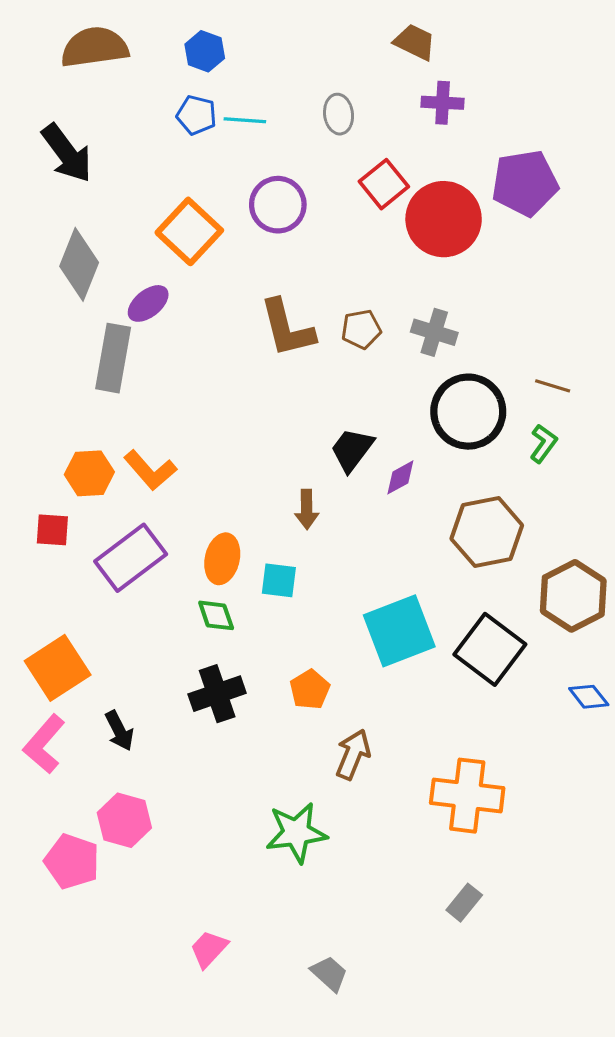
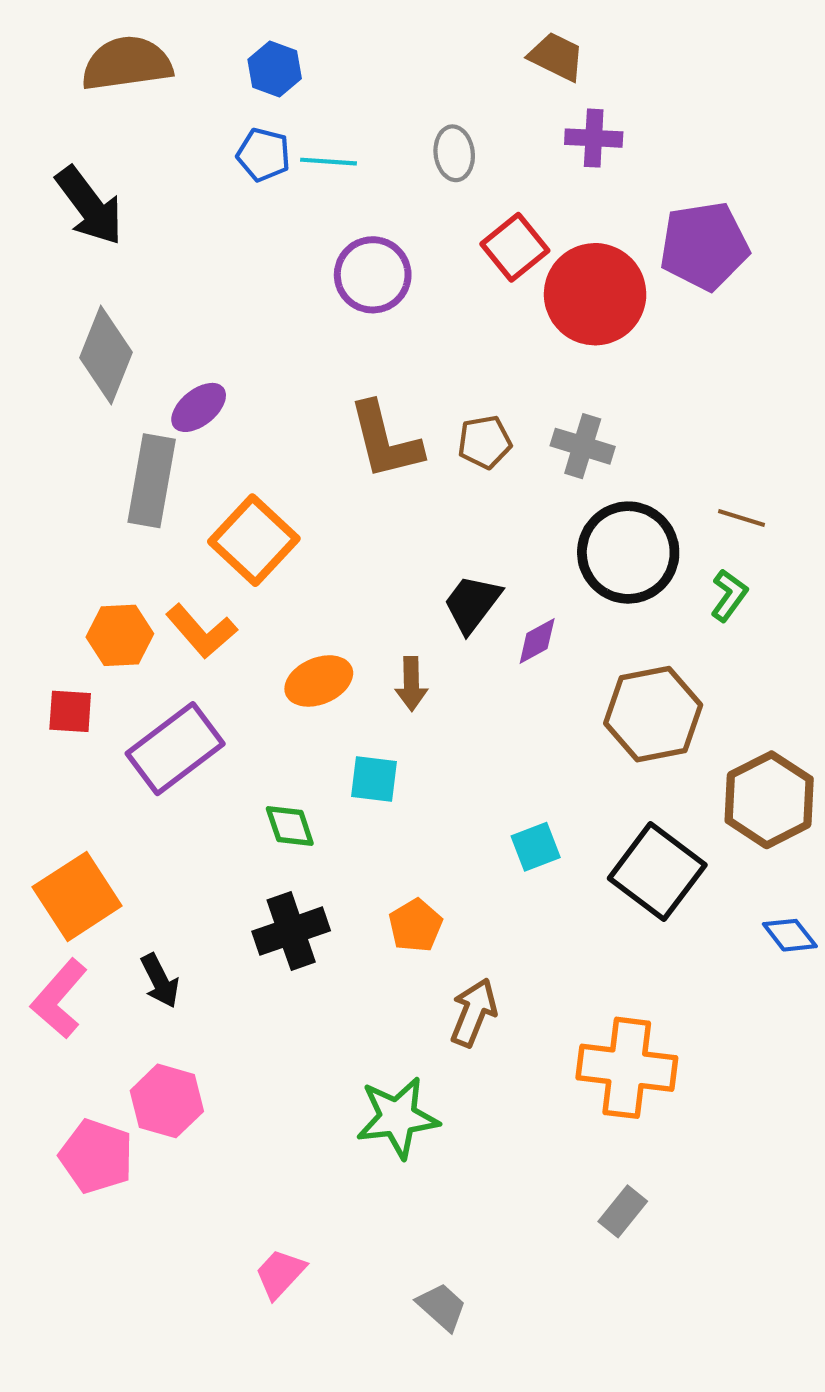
orange square: (189, 231) -> (254, 540), moved
orange ellipse: (222, 559) -> (319, 681), moved, turned 54
cyan square: (399, 631) -> (536, 847), size x0.5

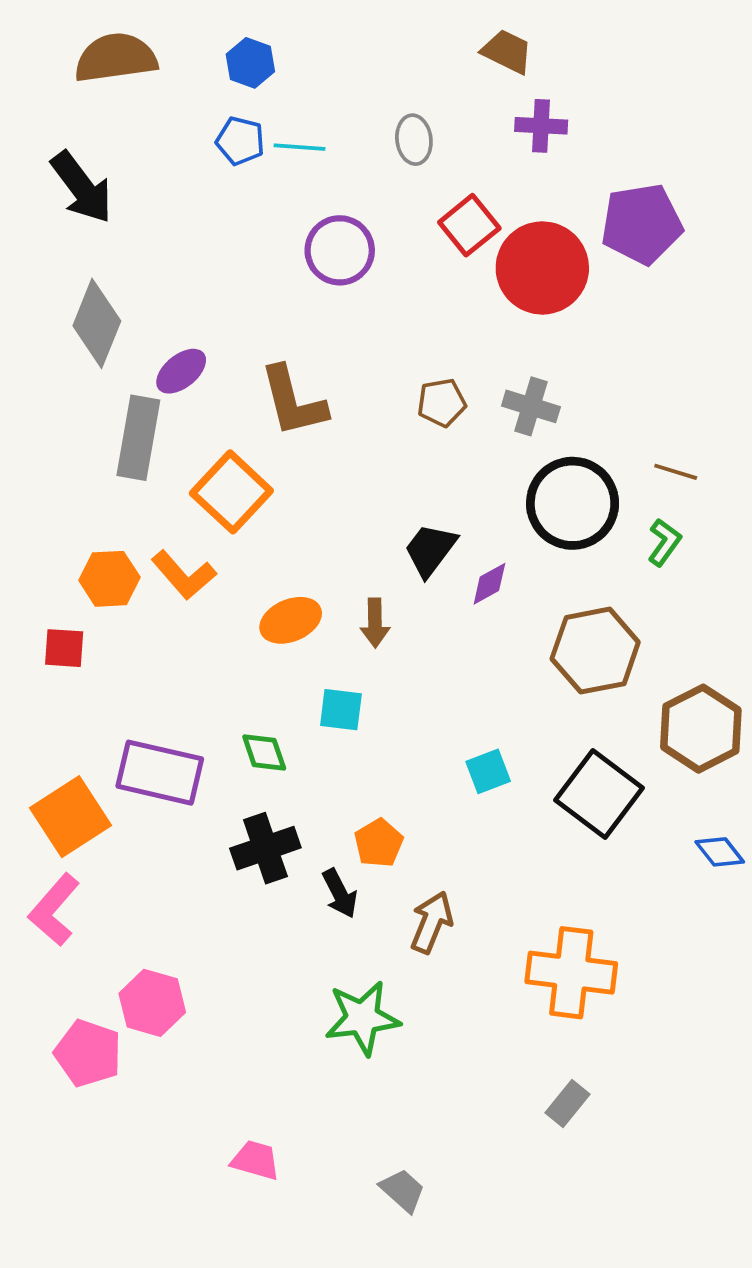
brown L-shape: (385, 441) -> (293, 401), moved
purple rectangle: (175, 749) -> (160, 773), moved, turned 50
black arrow: (160, 981) -> (340, 893), moved
pink trapezoid: (280, 1274) -> (255, 1160), turned 63

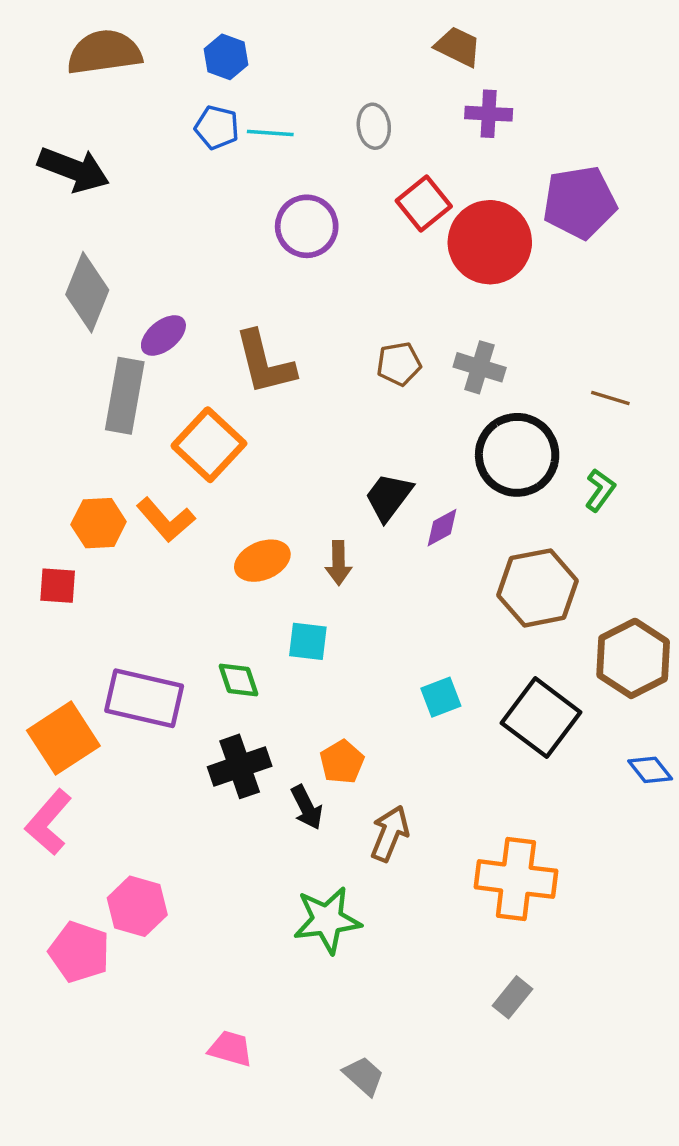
black arrow: (82, 187) -> (74, 169), turned -32
brown line: (676, 472) -> (610, 398), moved

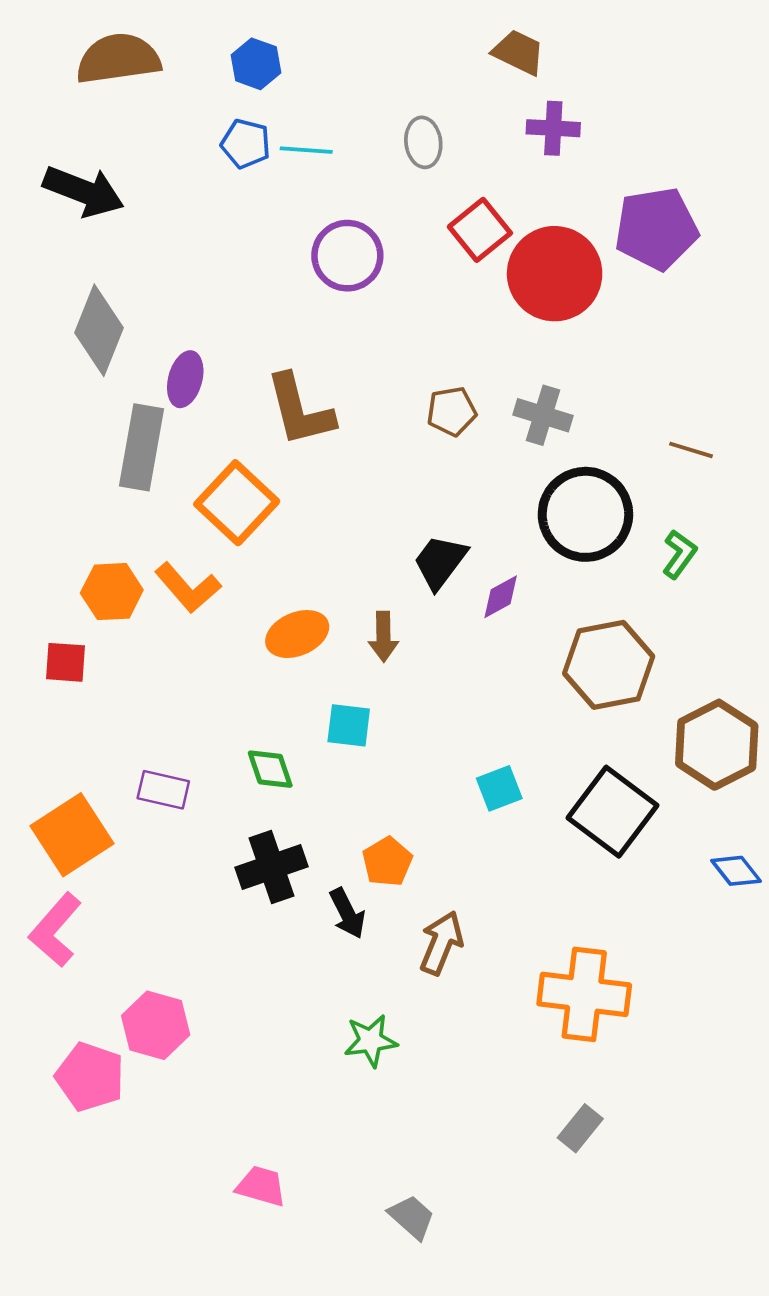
purple ellipse: (163, 335) -> (185, 379), turned -36
purple rectangle: (144, 698) -> (163, 790), size x0.6
green star: (327, 920) -> (371, 1041), size x0.7

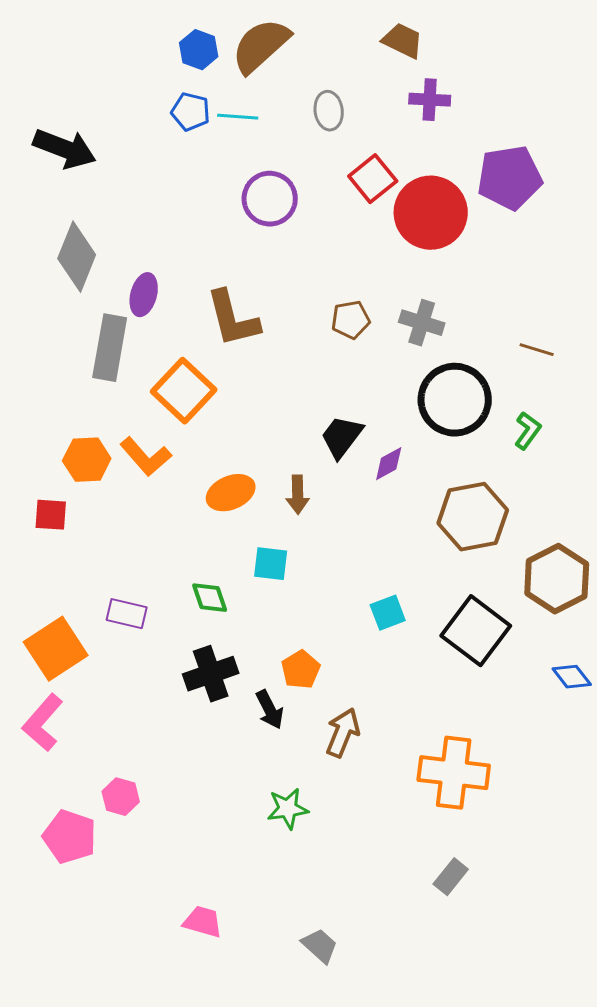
brown semicircle: (118, 59) -> (261, 46), moved, turned -34
pink hexagon: (156, 1025) -> (121, 797), size x0.7

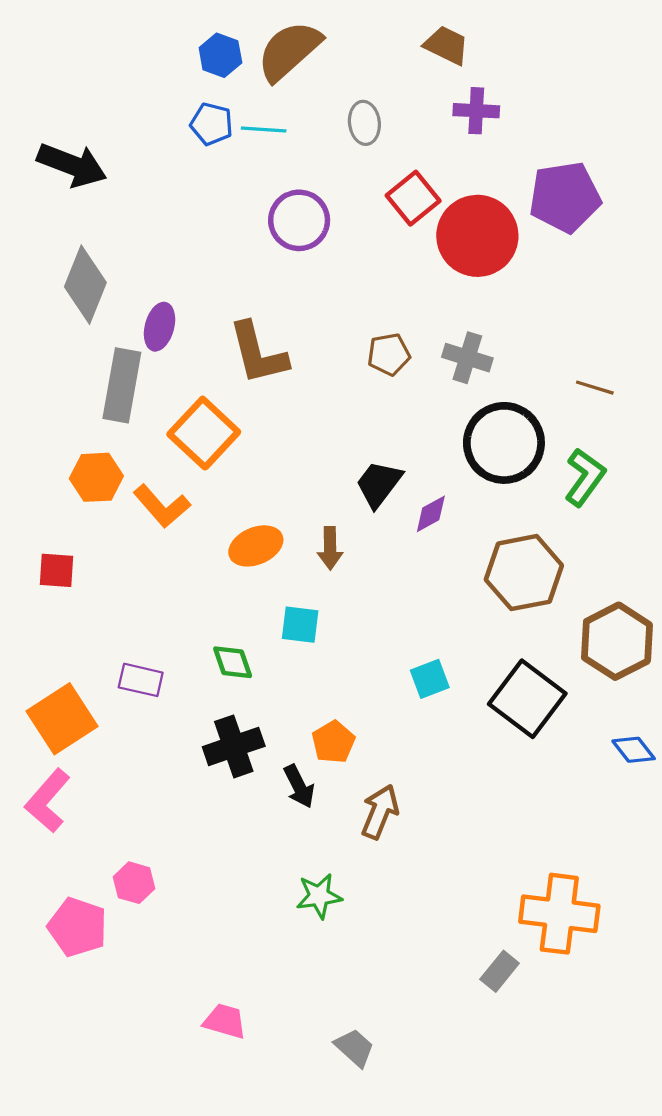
green L-shape: (528, 431) -> (585, 477), size x1.4
orange hexagon: (87, 460) -> (96, 477), moved
orange cross: (454, 773) -> (559, 914), moved

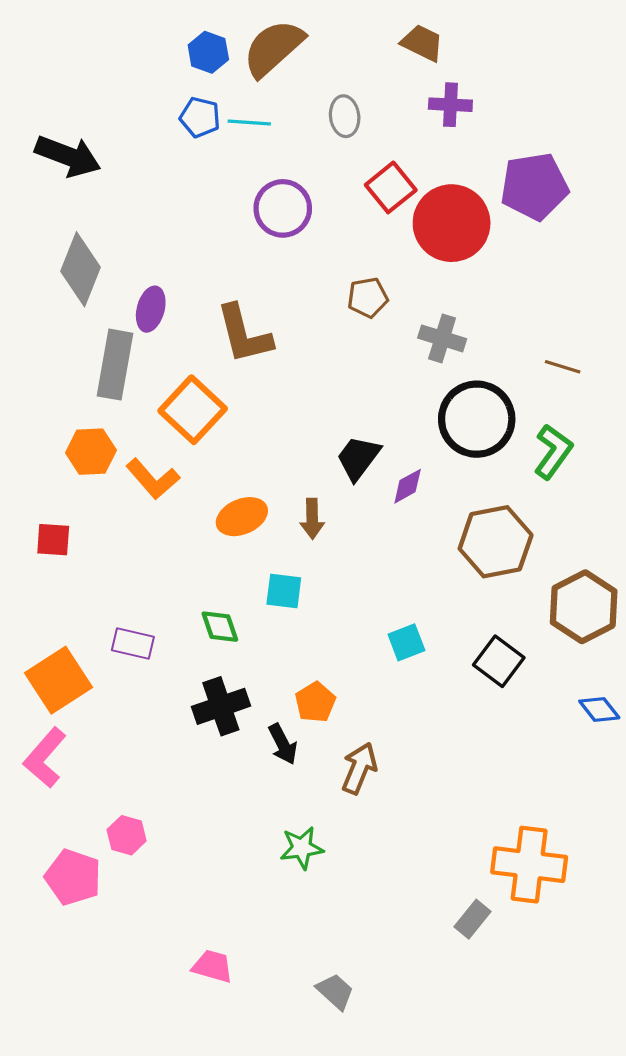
brown pentagon: (389, 354) -> (368, 298), moved
black square: (527, 699) -> (499, 661), size x0.7

